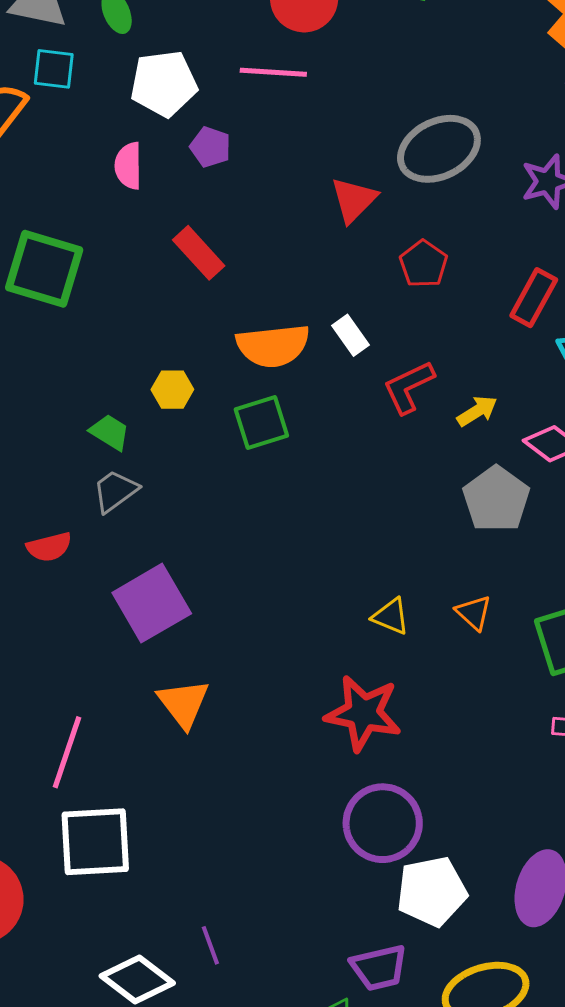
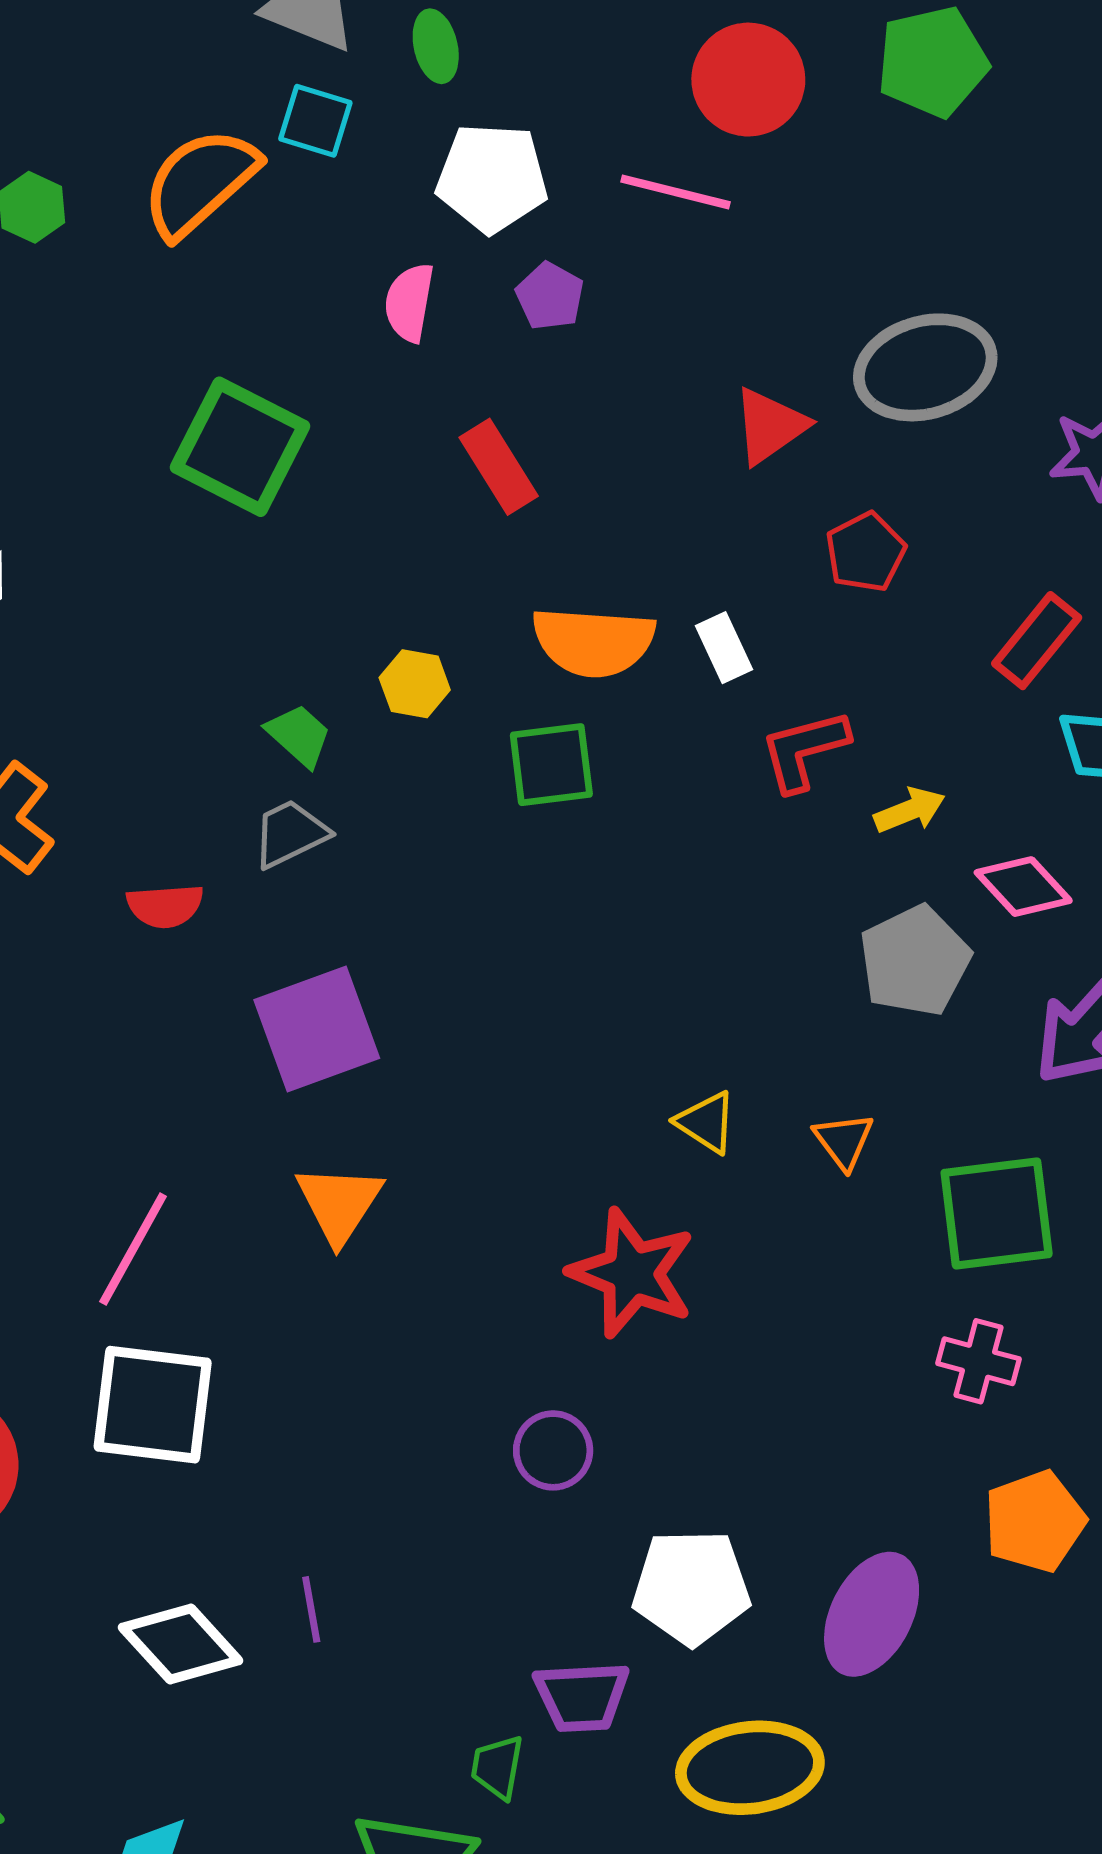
purple circle: (383, 823) -> (553, 1450), moved, size x0.6

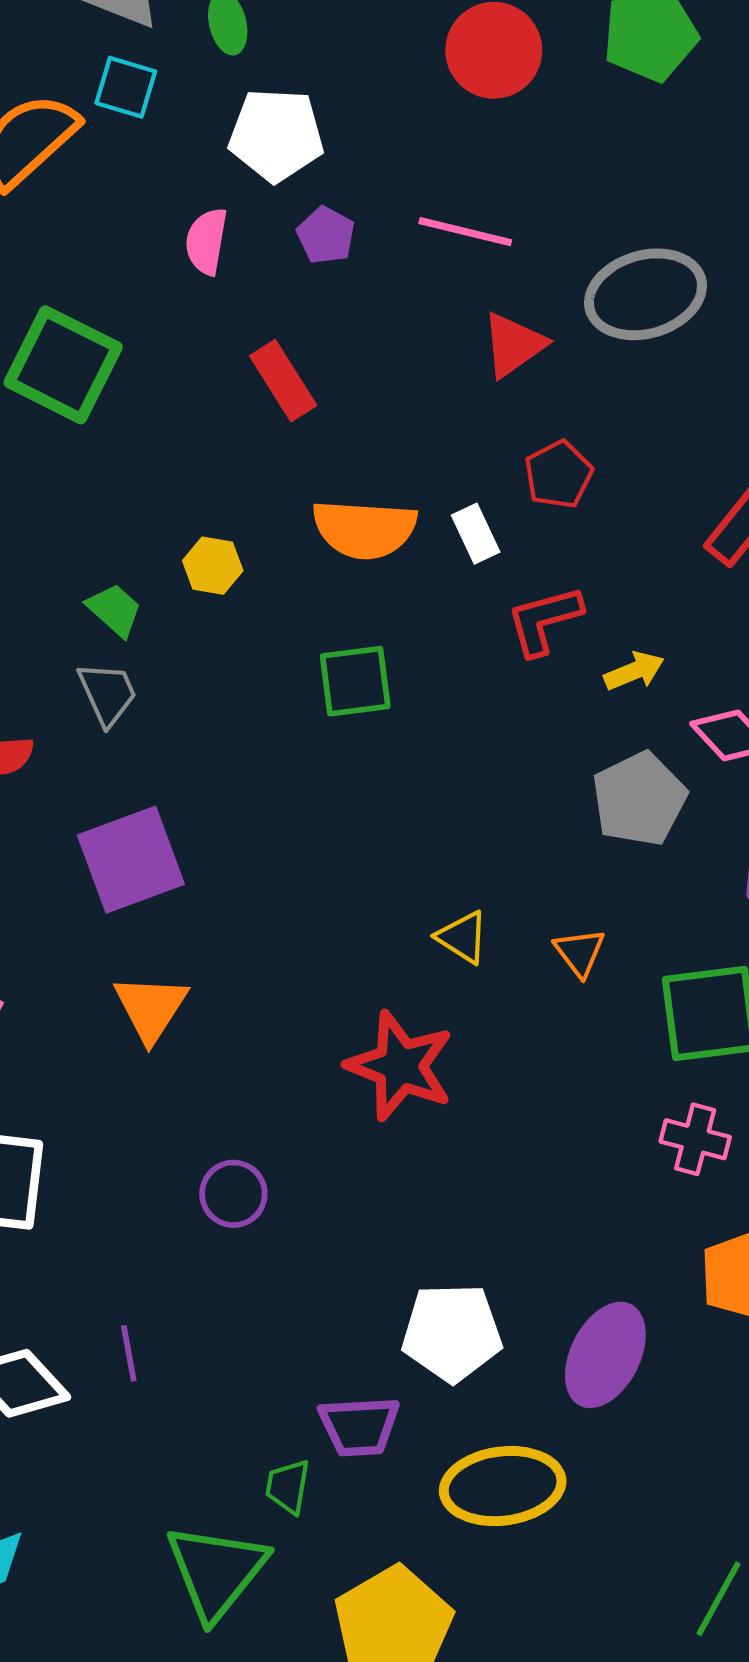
pink line: (676, 192) -> (465, 232), moved
red pentagon: (866, 552) -> (558, 475), moved
green square: (551, 765) -> (355, 681), moved
gray trapezoid: (290, 834) -> (107, 694), turned 92
purple circle: (553, 1450) -> (233, 1194), moved

